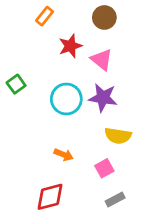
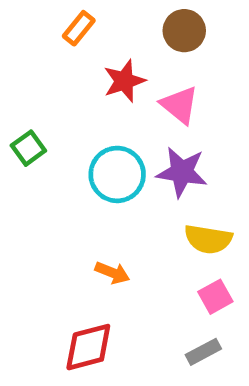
pink square: (104, 168) -> (215, 297), moved

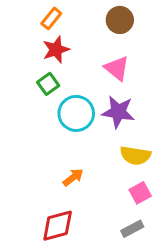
red star: (124, 81) -> (56, 50), moved
green square: (28, 148) -> (48, 84), moved
orange arrow: (112, 273) -> (73, 177), turned -60

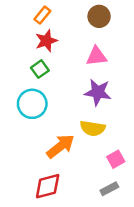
pink triangle: (117, 68) -> (96, 56), turned -45
cyan circle: (76, 113) -> (32, 104), moved
yellow semicircle: (135, 156) -> (93, 128), moved
orange arrow: (73, 177) -> (60, 146), size x1.6

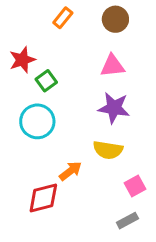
orange rectangle: (42, 15) -> (63, 18), moved
red star: (46, 41) -> (22, 60), moved
orange arrow: (60, 146) -> (70, 171), size x0.7
red diamond: (48, 186) -> (43, 198), moved

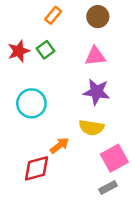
green square: (46, 81) -> (45, 50), moved
pink square: (135, 186) -> (114, 158), size x1.5

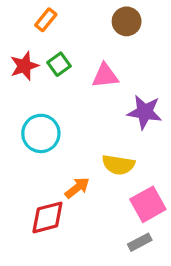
orange rectangle: (53, 15) -> (46, 20), moved
pink triangle: (95, 56) -> (105, 76), moved
purple star: (97, 92) -> (145, 112), moved

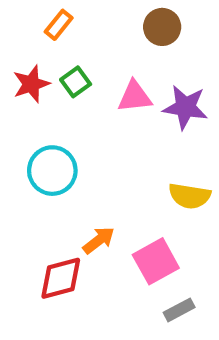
purple star: (145, 112) -> (185, 107), moved
yellow semicircle: (118, 165) -> (190, 196), moved
pink square: (148, 204) -> (156, 261), moved

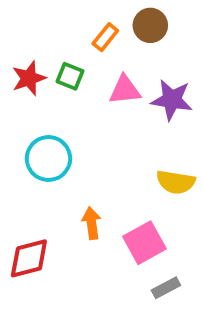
orange rectangle: (59, 25) -> (105, 37), moved
green square: (76, 82) -> (70, 76), turned -32
orange arrow: (99, 240) -> (92, 223), turned -60
red diamond: (61, 278) -> (29, 258), moved

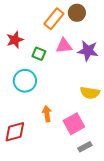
orange rectangle: (105, 37) -> (54, 19), size x1.5
green square: (70, 76) -> (39, 54), moved

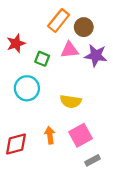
brown circle: (77, 13) -> (84, 27), moved
yellow semicircle: (90, 93) -> (71, 101), moved
orange arrow: (47, 114) -> (50, 135), moved

